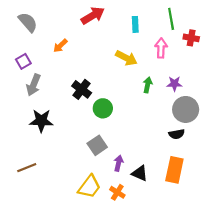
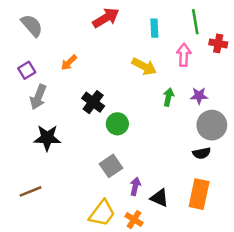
orange arrow: (60, 46) -> (69, 63), moved

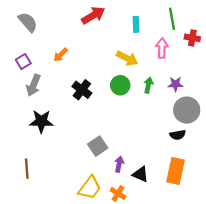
green circle: (117, 124) -> (120, 85), moved
brown line: (31, 191) -> (27, 169), turned -72

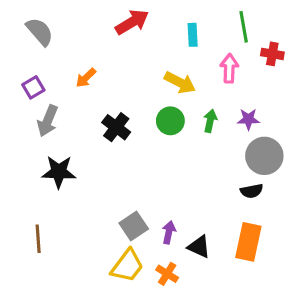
gray square: (98, 146) -> (134, 226), moved

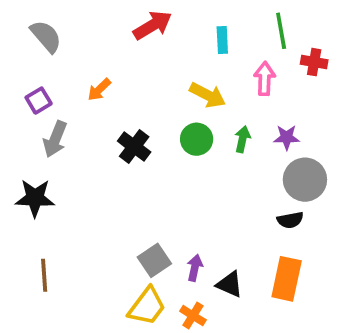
black star: (59, 172) -> (35, 198), moved

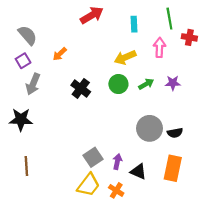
gray semicircle: (46, 36) -> (28, 35), moved
yellow arrow: (208, 95) -> (125, 57), turned 130
green arrow: (243, 139) -> (146, 84), turned 48
gray circle: (305, 180) -> (149, 128), moved

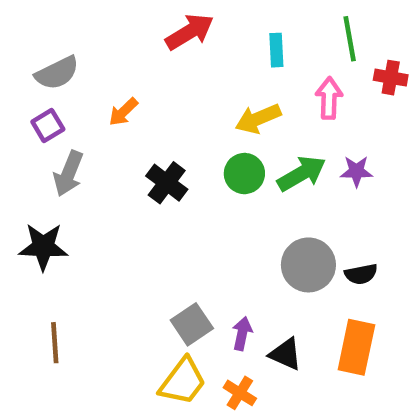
gray semicircle: (28, 35) -> (57, 73), turned 105
green arrow: (146, 84) -> (302, 174), size x1.5

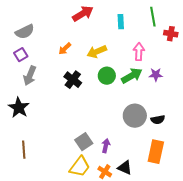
pink arrow: (329, 98) -> (139, 52), moved
orange arrow: (123, 112) -> (65, 49), moved
yellow arrow: (258, 119) -> (97, 52), moved
black star: (43, 247) -> (19, 108), turned 30
black triangle: (286, 354) -> (125, 168), moved

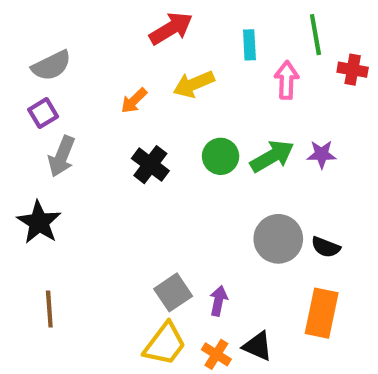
yellow arrow: (97, 52) -> (194, 84), moved
pink arrow: (139, 52) -> (287, 80), moved
black semicircle: (158, 120) -> (326, 247), turned 32

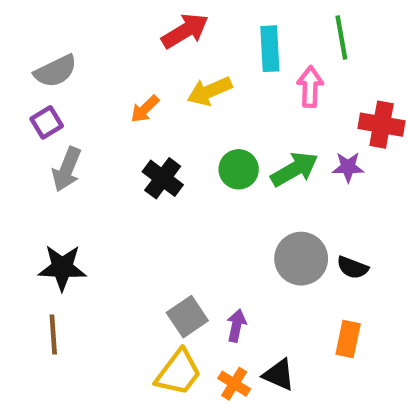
cyan rectangle: (249, 45) -> (270, 49), size x1.4
red cross: (353, 70) -> (382, 125), moved, size x1.4
black star: (39, 222) -> (62, 268), moved, turned -30
orange rectangle: (322, 313) -> (348, 339), size x0.7

